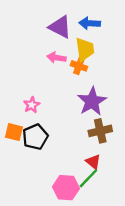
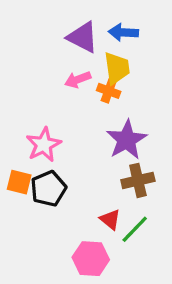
pink arrow: (56, 58) -> (78, 80), turned -30
pink star: (32, 105) -> (44, 145), size x1.5
red triangle: (93, 162) -> (110, 220), moved
green line: (88, 178) -> (135, 229), moved

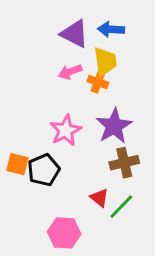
pink star: (44, 145) -> (66, 130), moved
pink hexagon: (91, 259) -> (64, 233), moved

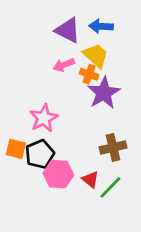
yellow trapezoid: (105, 62) -> (96, 56), turned -40
purple star: (114, 126) -> (104, 93), moved
pink star: (66, 130) -> (44, 118), moved
pink hexagon: (64, 233) -> (58, 174), moved

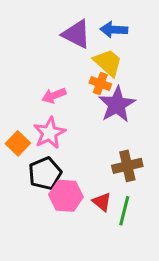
pink arrow: (64, 65) -> (54, 95), moved
orange square: (16, 149) -> (18, 143), moved, turned 30
green line: (110, 187) -> (124, 211), turned -30

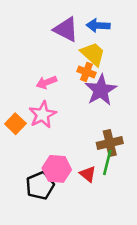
black pentagon: (45, 173) -> (40, 186), moved
green line: (124, 211) -> (107, 162), moved

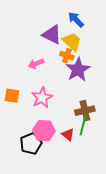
blue arrow: (98, 25) -> (76, 20), turned 42
purple triangle: (66, 29) -> (52, 35), moved
pink star: (43, 115) -> (42, 98), moved
orange square: (15, 124) -> (12, 96), turned -35

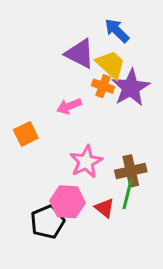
pink arrow: (36, 64) -> (69, 106), moved
purple star: (78, 70) -> (131, 88), moved
orange square: (12, 96) -> (26, 134), moved, turned -35
pink star: (42, 98) -> (86, 162), moved

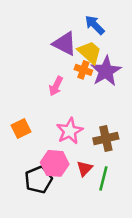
pink arrow: (69, 106) -> (56, 86), turned -42
orange square: (26, 134) -> (21, 129), moved
green line: (128, 194) -> (103, 178), moved
red triangle: (105, 208) -> (85, 168), turned 35

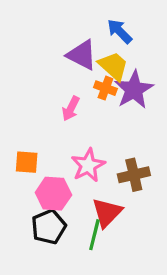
orange square: (21, 129) -> (27, 162), turned 30
pink hexagon: (55, 163) -> (53, 194), moved
red triangle: (85, 168) -> (107, 213), size x1.5
green line: (103, 178) -> (94, 235), moved

